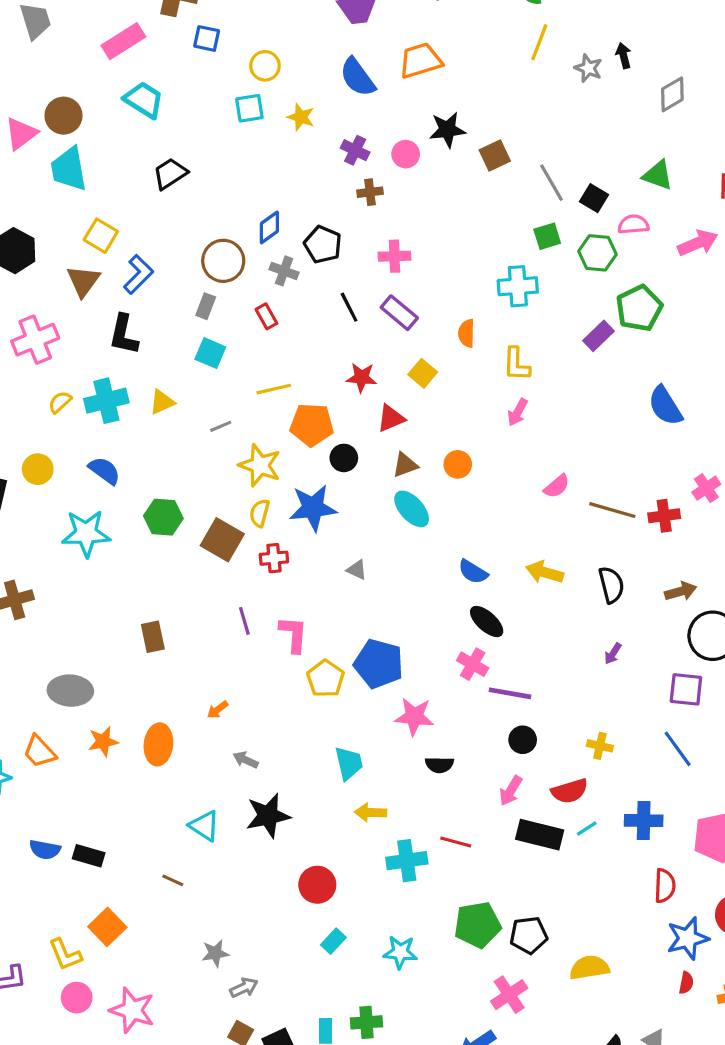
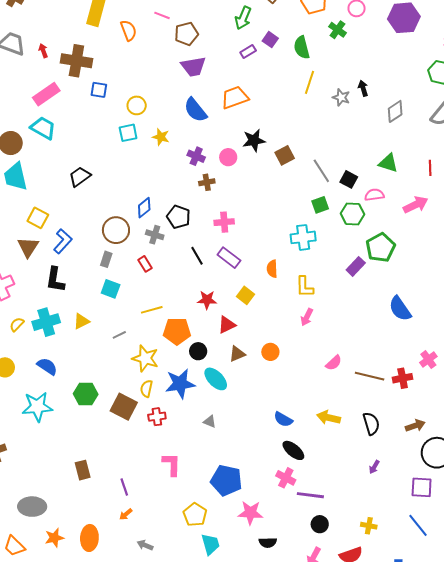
cyan trapezoid: (144, 100) -> (43, 128), moved
cyan ellipse: (412, 509) -> (216, 379), moved
purple line: (244, 621) -> (124, 487), moved
yellow pentagon: (326, 679) -> (195, 515), moved

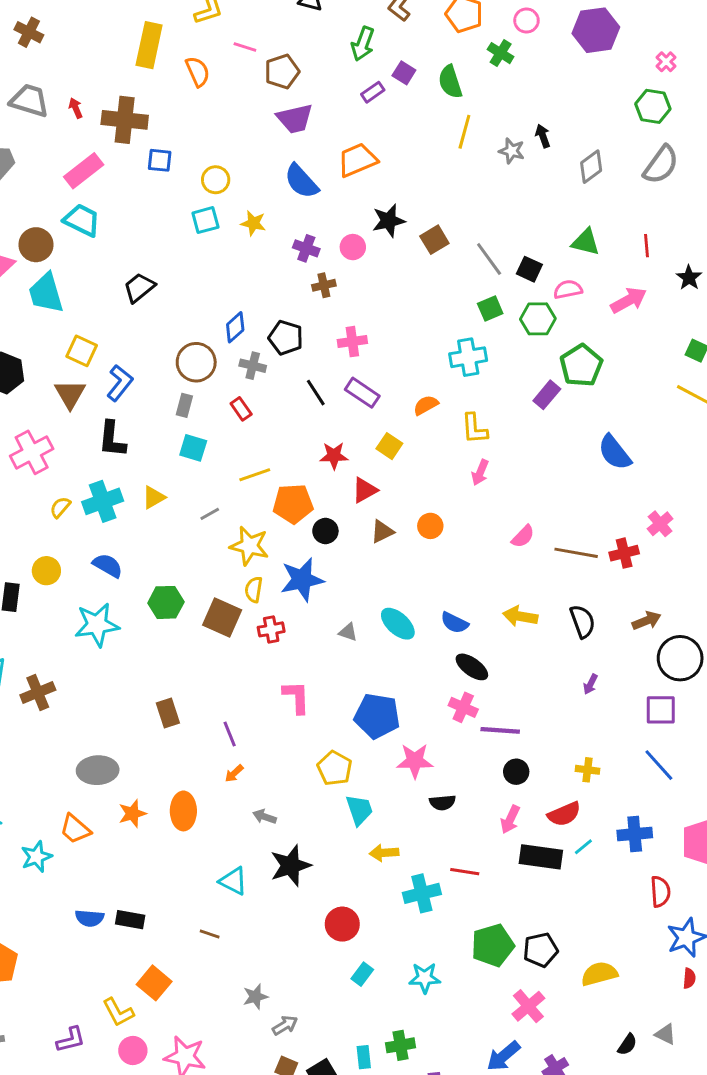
orange semicircle: (272, 269) -> (426, 405), turned 66
cyan ellipse: (216, 379) -> (398, 624), moved

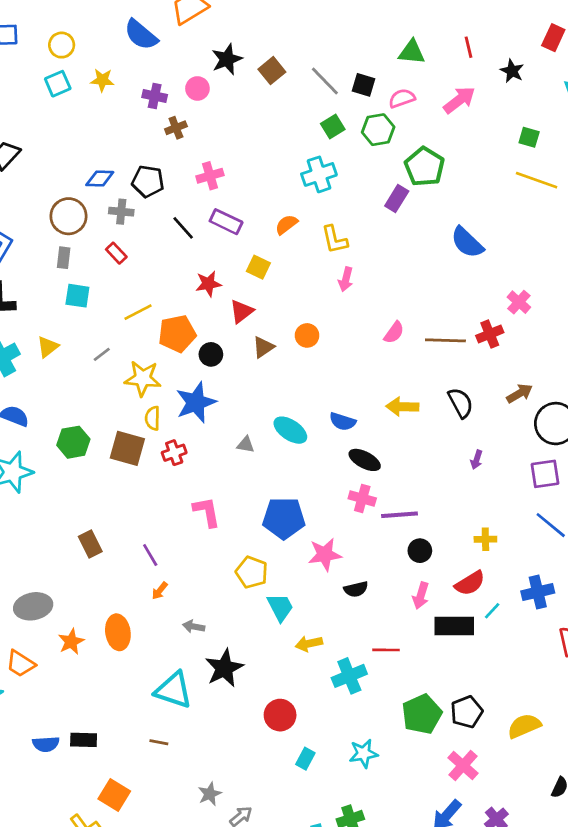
blue diamond: (235, 327) -> (100, 179), turned 52
cyan triangle: (233, 881) -> (174, 690), size x1.4

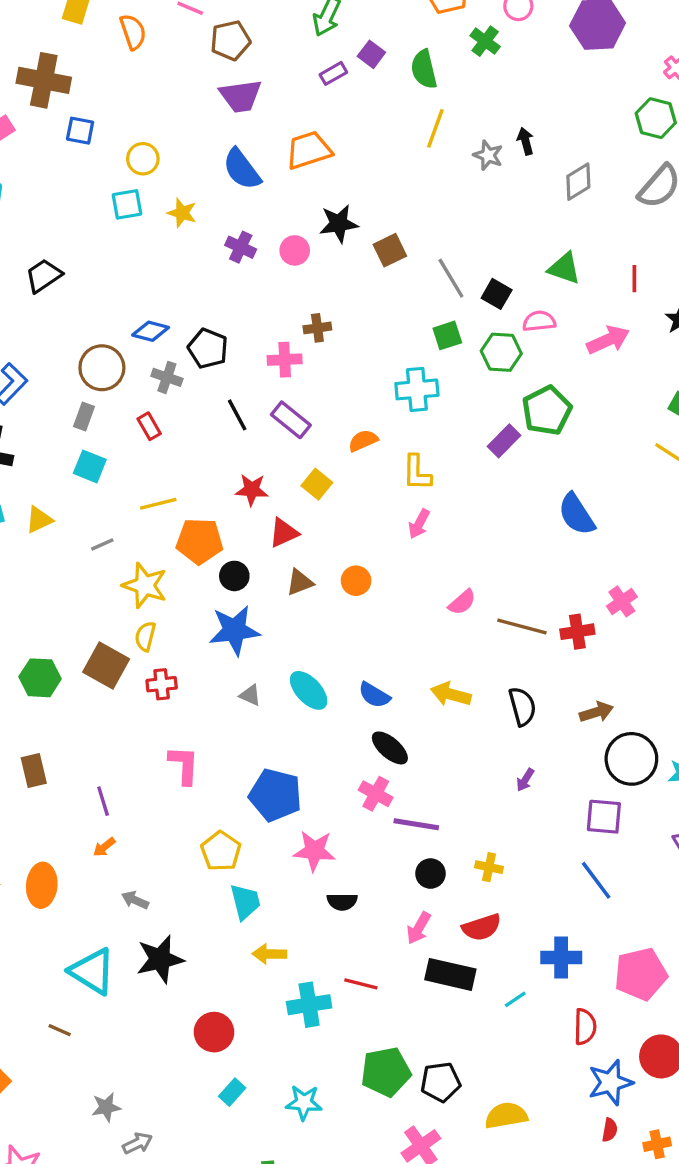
brown cross: (176, 128) -> (317, 328), moved
blue star: (196, 402) -> (234, 630), moved
green hexagon: (73, 442) -> (40, 678), moved
yellow cross: (485, 539) -> (489, 867), moved
cyan line: (492, 611) -> (515, 999), moved

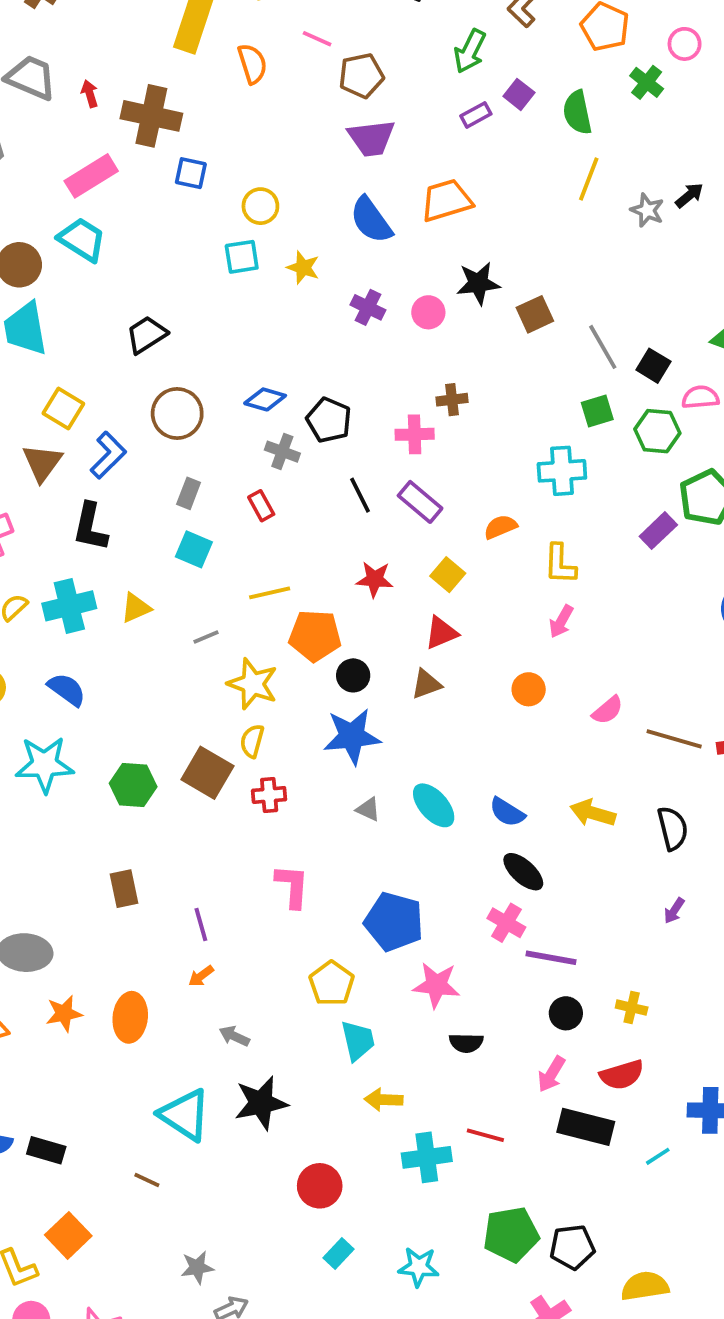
black arrow: (526, 141) -> (689, 195), turned 64
brown circle: (102, 368) -> (177, 413), moved
red triangle: (284, 533) -> (441, 633), moved
orange circle: (356, 581) -> (529, 689), moved

